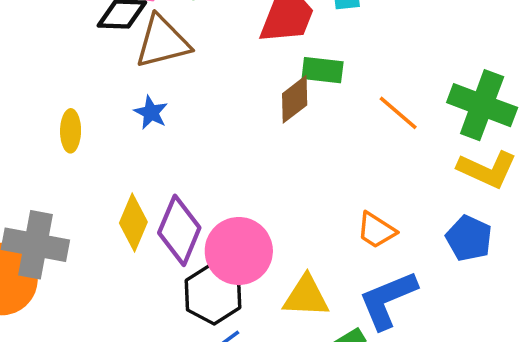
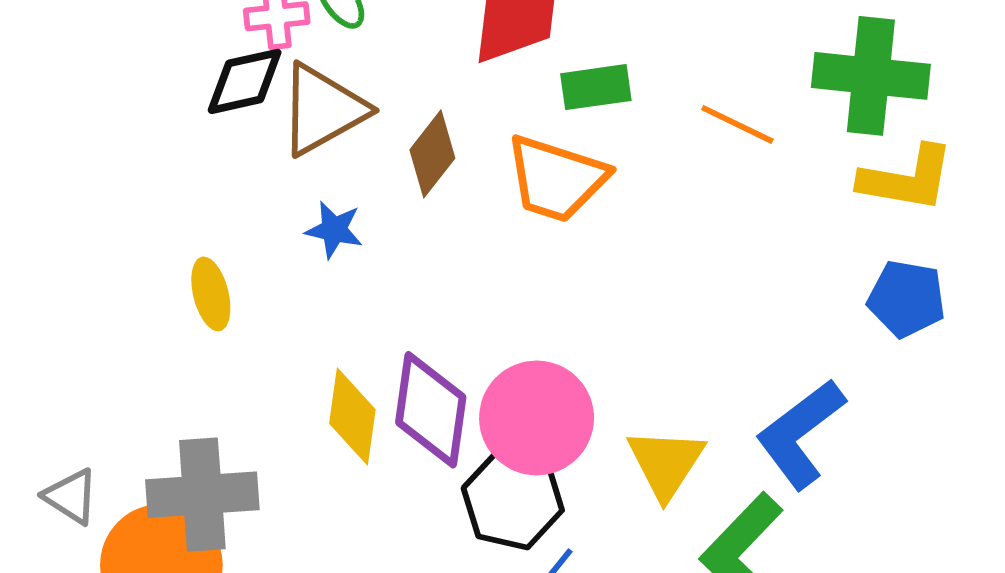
brown diamond: (295, 99) -> (432, 154), moved
orange trapezoid: (376, 230) -> (556, 179), moved, size x1.5
yellow triangle: (306, 296) -> (666, 463), turned -45

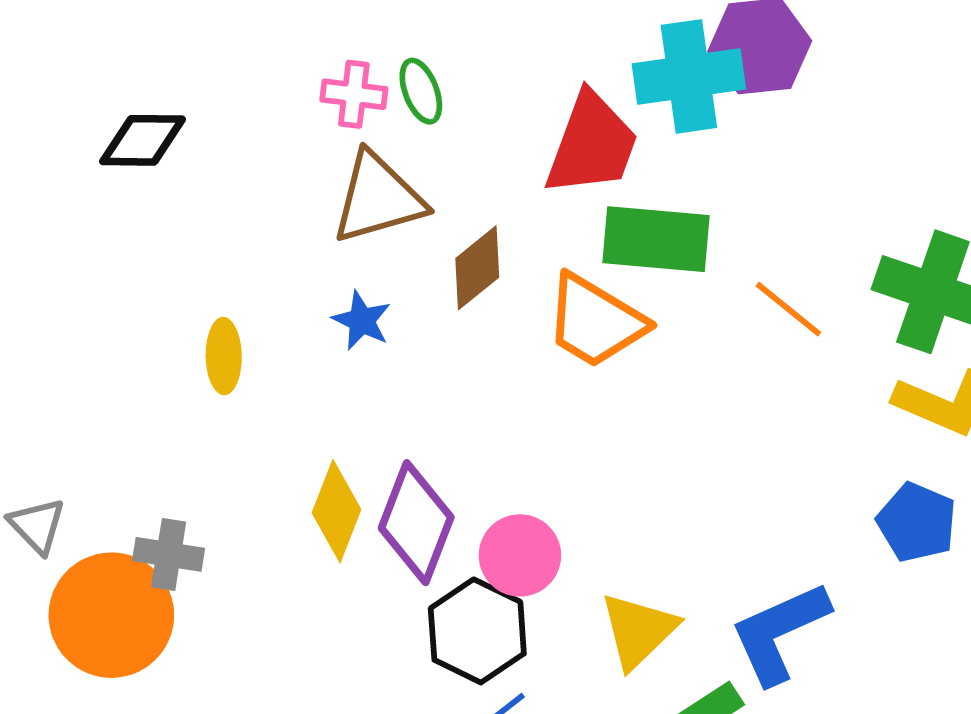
black diamond: (245, 81) -> (143, 140), moved
green rectangle: (596, 87) -> (656, 239), size x1.5
pink circle: (537, 418) -> (520, 555), size x0.7
gray cross: (202, 495) -> (169, 554), size x0.6

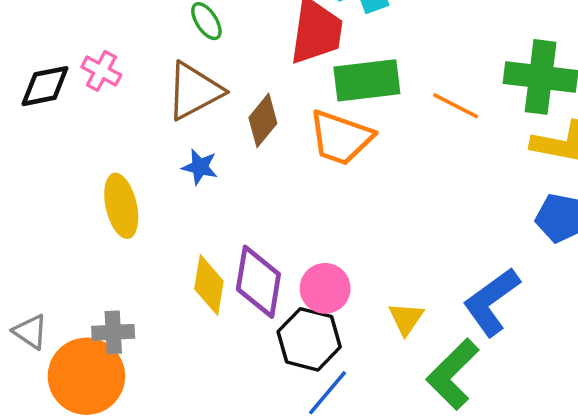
pink cross: (354, 94) -> (101, 71), moved, turned 33
yellow ellipse: (224, 356) -> (121, 206), size x1.4
yellow triangle: (638, 630) -> (406, 319), size x0.7

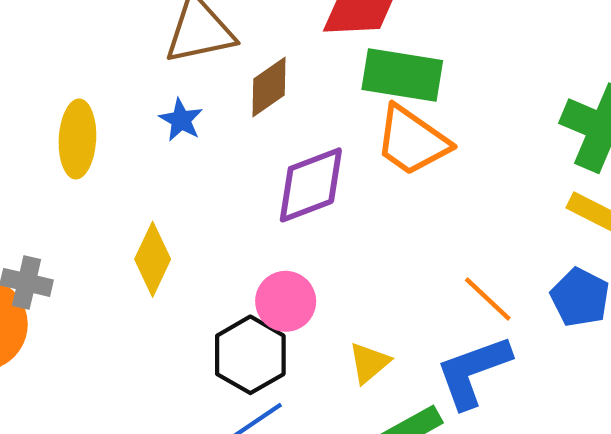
orange line: (456, 106) -> (488, 299), moved
orange trapezoid: (341, 138) -> (412, 141), moved
purple diamond: (258, 282) -> (311, 185), moved, turned 44

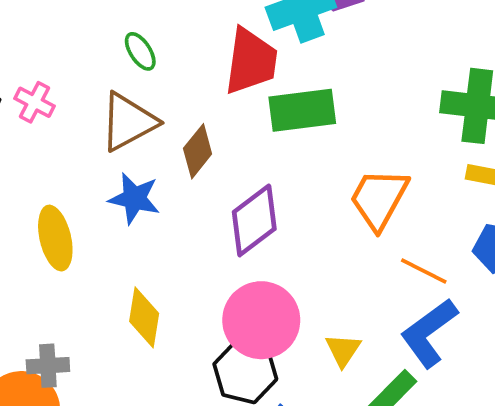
blue star: (181, 120) -> (134, 198), size x1.4
orange trapezoid: (412, 141) -> (379, 199), moved, turned 100
pink circle: (286, 301) -> (261, 320), size x1.5

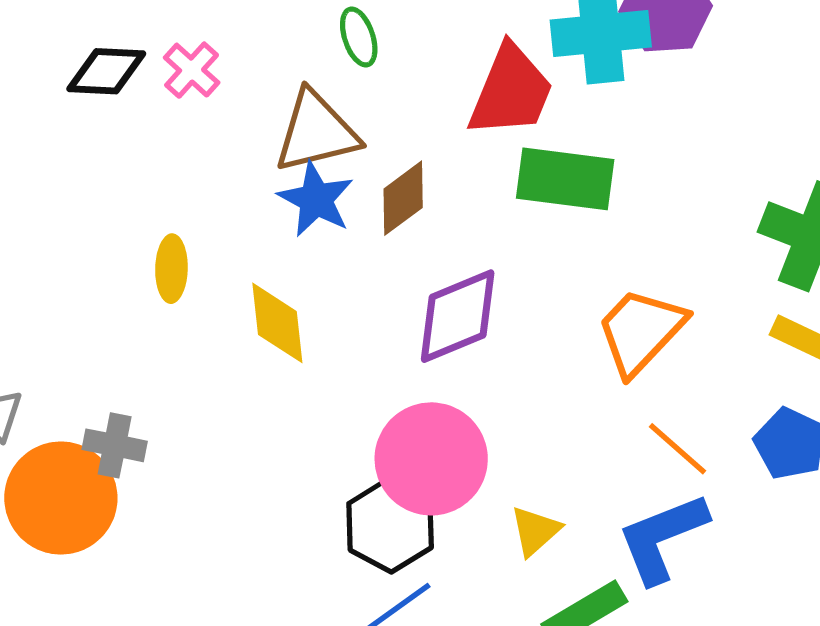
blue star: (134, 198) -> (316, 199), moved
yellow ellipse: (55, 238) -> (171, 269), size x0.7
yellow diamond: (144, 317) -> (277, 323), moved, turned -30

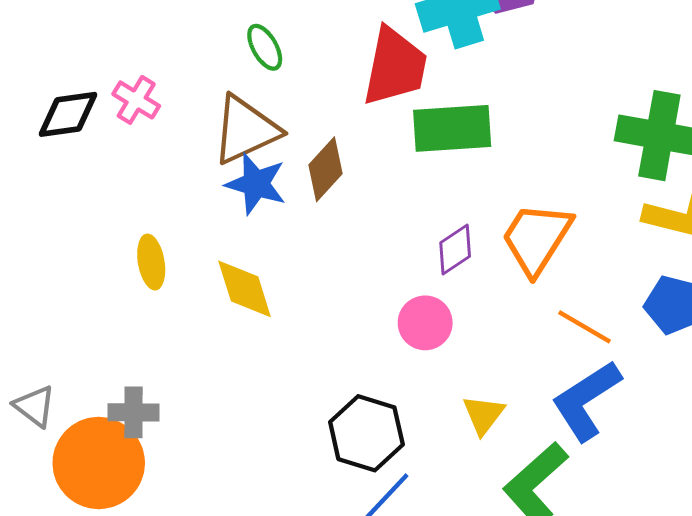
purple diamond: (458, 316) -> (455, 250), moved, size x0.6
pink circle: (431, 459) -> (425, 323), moved, size x0.6

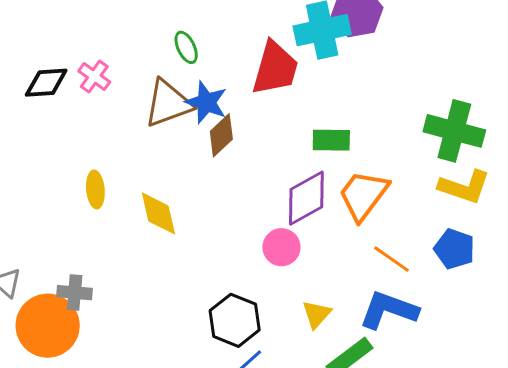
green rectangle: (452, 128) -> (331, 140), moved, size x0.7
blue star: (256, 184) -> (206, 102), moved
purple diamond: (455, 250) -> (306, 198), size x1.6
blue L-shape: (586, 400) -> (389, 310), turned 48

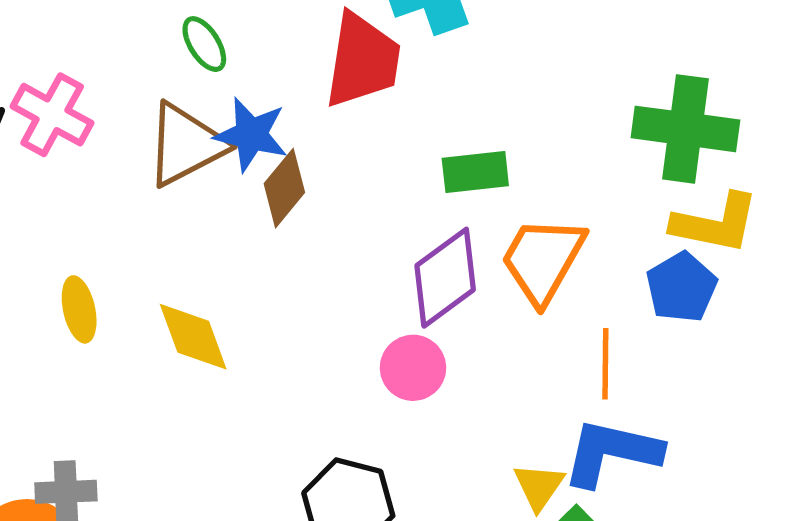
pink cross: (94, 77) -> (52, 115), size x1.4
blue pentagon: (454, 249) -> (681, 287), moved, turned 30
orange line: (392, 259) -> (605, 364), turned 63
yellow triangle: (317, 314) -> (539, 487), moved

